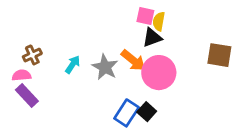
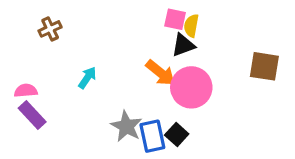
brown cross: (32, 55) -> (50, 29), moved
gray star: (105, 67) -> (126, 126), moved
blue rectangle: (127, 113) -> (152, 136), turned -45

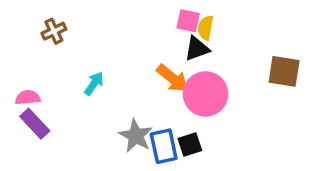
black square: (177, 134) -> (190, 145), turned 30

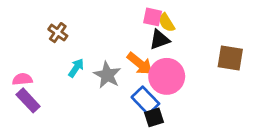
yellow semicircle: (206, 28) -> (167, 23), turned -42
brown cross: (54, 31) -> (58, 33), moved, turned -30
gray star: (136, 136) -> (107, 75), moved
blue rectangle: (164, 146) -> (145, 100), moved, turned -32

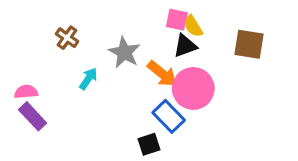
brown square: (230, 58) -> (249, 44), moved
gray star: (107, 75) -> (124, 52), moved
black square: (154, 117) -> (149, 144), moved

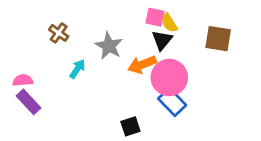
black triangle: (185, 46) -> (162, 40), turned -30
orange arrow: (162, 74) -> (142, 65), turned 120
blue rectangle: (169, 116) -> (172, 102), moved

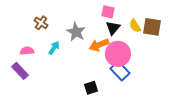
yellow semicircle: (169, 23) -> (135, 26), moved
pink semicircle: (23, 80) -> (27, 51), moved

